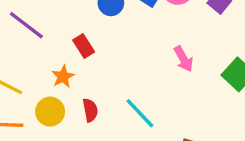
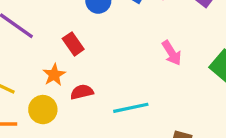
red semicircle: (90, 110) -> (82, 92), moved, turned -90
cyan line: (140, 113) -> (131, 108), turned -56

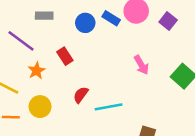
orange star: (54, 75) -> (37, 71), moved
red semicircle: (82, 92) -> (81, 95), moved, turned -42

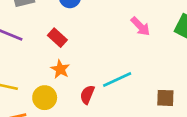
orange star: (37, 71) -> (60, 69), moved
red semicircle: (81, 95) -> (87, 95), moved

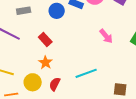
red semicircle: (87, 95) -> (55, 84), moved

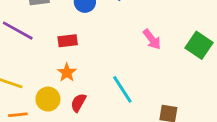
red rectangle: (45, 40) -> (68, 41), turned -56
cyan line: (86, 73) -> (122, 89), turned 75

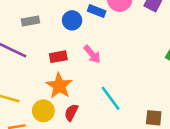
pink arrow: (152, 39) -> (92, 54), moved
orange star: (67, 72) -> (59, 86), size x1.5

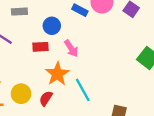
blue circle: (72, 20) -> (52, 26), moved
orange star: (59, 86) -> (57, 74), moved

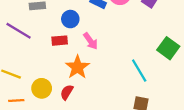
cyan line: (83, 90) -> (139, 71), moved

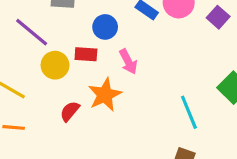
yellow circle: (42, 88) -> (55, 65), moved
red semicircle: (67, 92) -> (70, 111), moved

